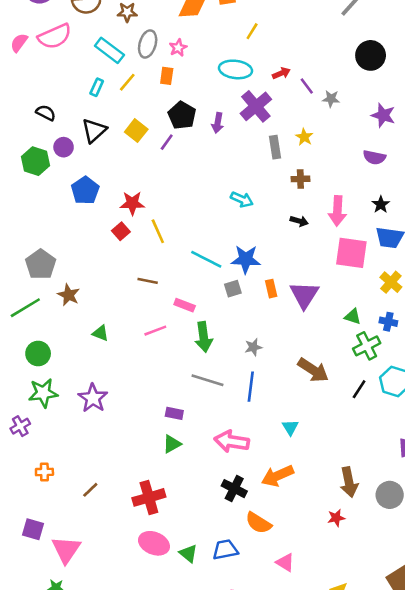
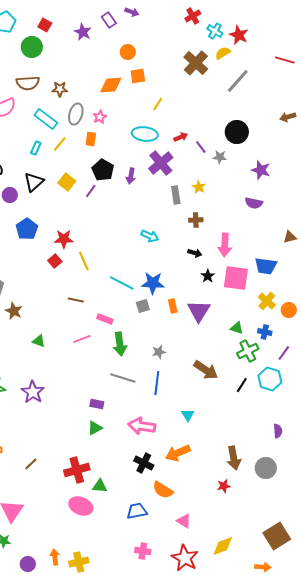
black circle: (371, 55) -> (237, 132), moved
black star: (381, 204) -> (208, 276), moved
green triangle: (188, 553) -> (100, 486), moved, turned -35

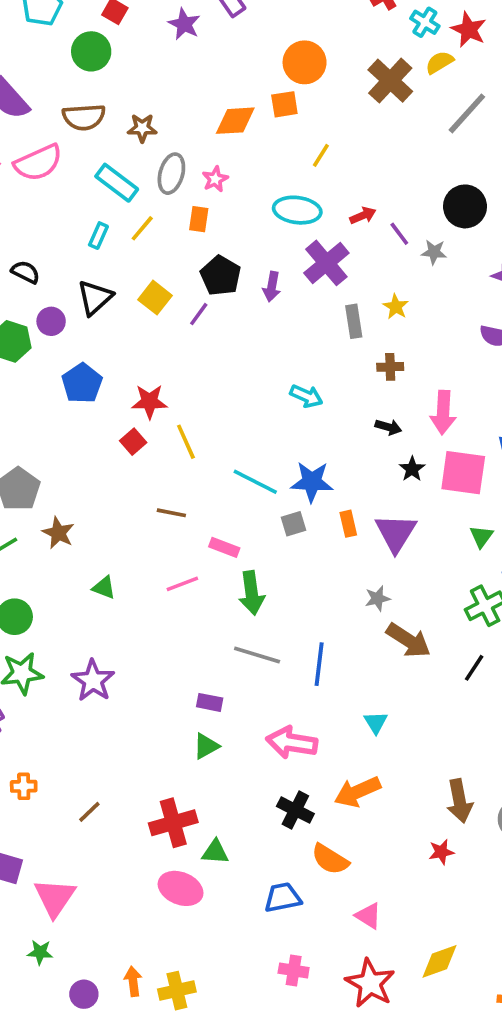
orange circle: (128, 52) -> (305, 62), moved, size x1.5
green triangle: (237, 328) -> (481, 536), moved, turned 48
gray star: (159, 352) -> (377, 598), moved

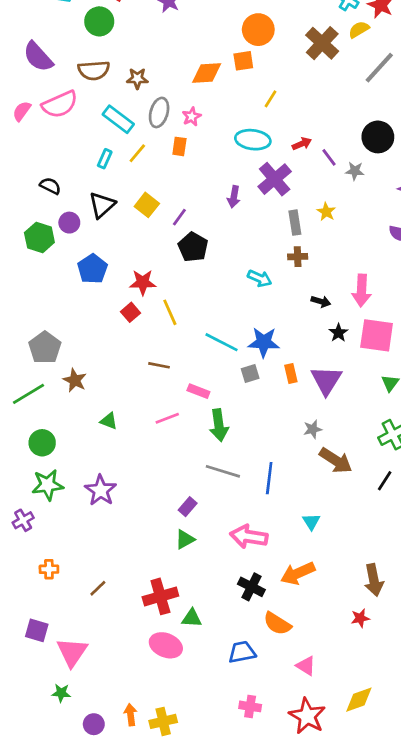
black pentagon: (221, 276) -> (193, 247), moved
brown cross: (390, 367) -> (298, 257), moved
purple rectangle: (210, 702) -> (188, 507), turned -60

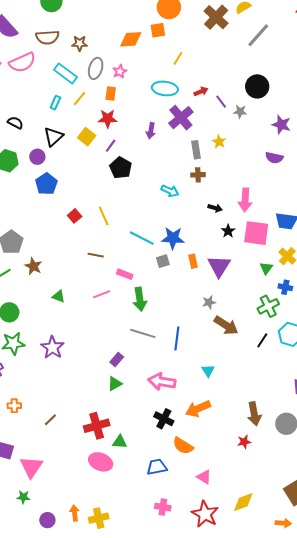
purple circle: (69, 223) -> (37, 157), moved
red star: (143, 282) -> (108, 119), moved

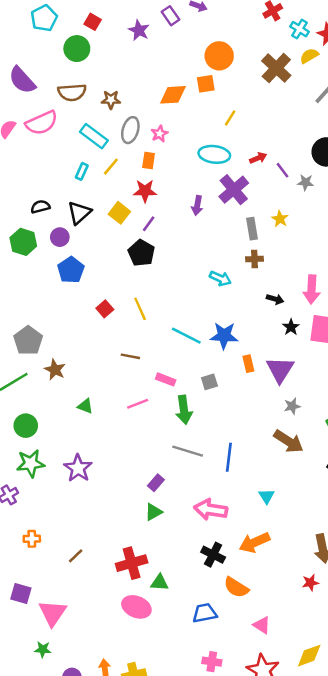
black semicircle: (15, 123) -> (40, 207), moved, turned -42
black pentagon: (121, 168) -> (141, 253), moved
gray square: (163, 261) -> (209, 382), moved
gray star: (209, 302) -> (292, 406), moved

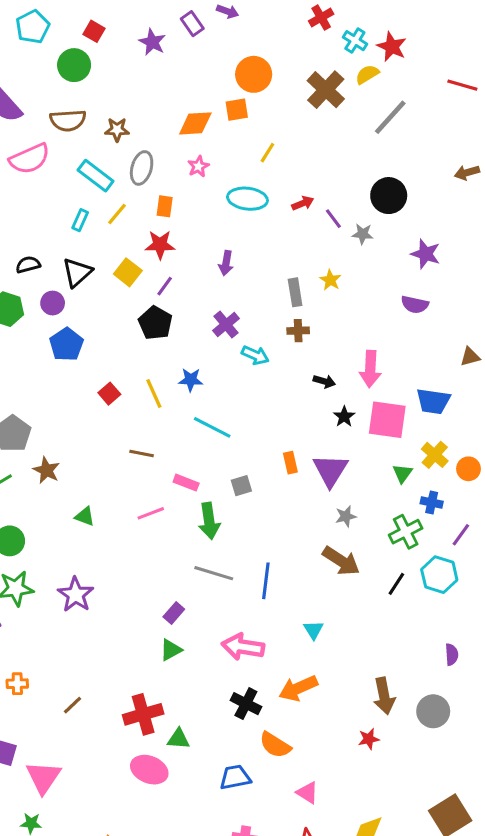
pink star: (160, 134) -> (198, 166), moved
purple cross: (234, 190) -> (226, 324), moved, size x0.7
blue star: (224, 336) -> (191, 380), moved, size x0.7

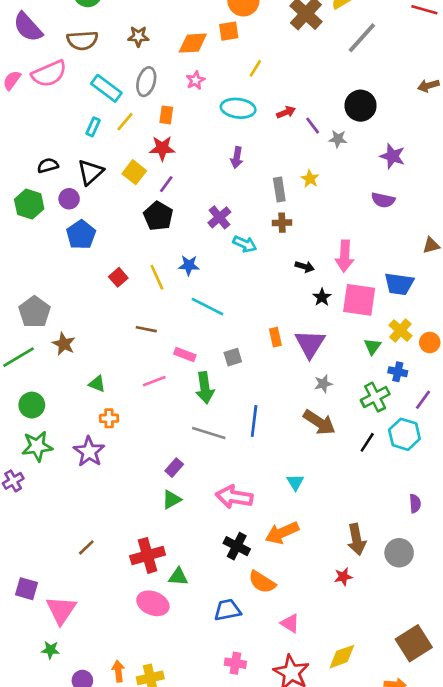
brown star: (117, 130) -> (138, 36), moved
purple arrow: (226, 263) -> (237, 158), moved
blue line: (266, 581) -> (254, 421), moved
orange cross: (17, 684) -> (109, 418), moved

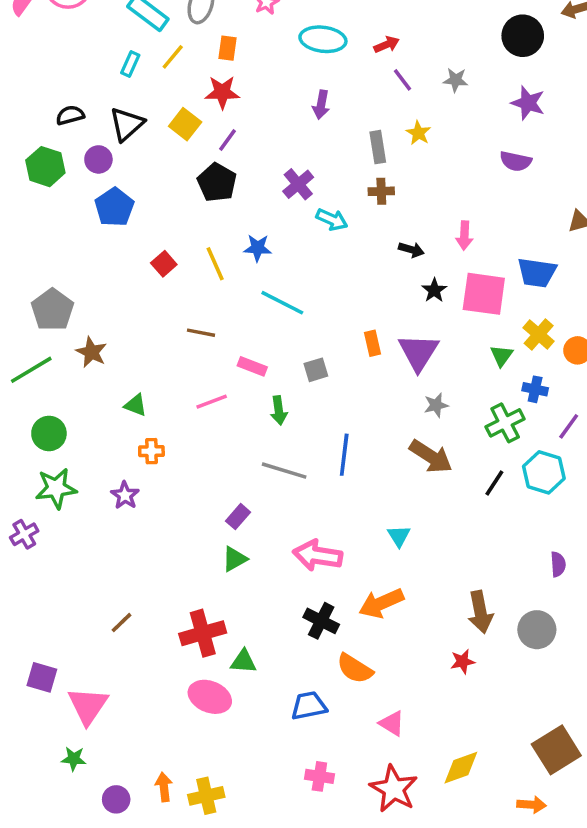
black circle: (361, 106) -> (523, 36), moved
purple line: (313, 126) -> (402, 80), moved
pink arrow: (345, 256) -> (464, 235), size x0.7
green arrow: (205, 388) -> (279, 410), size x0.7
purple star: (89, 452) -> (125, 495), size x0.7

